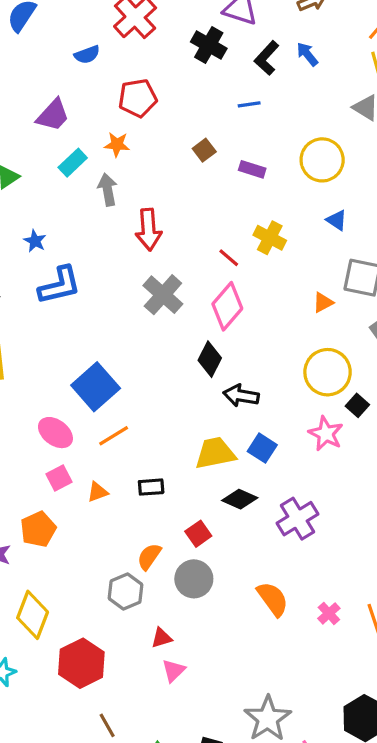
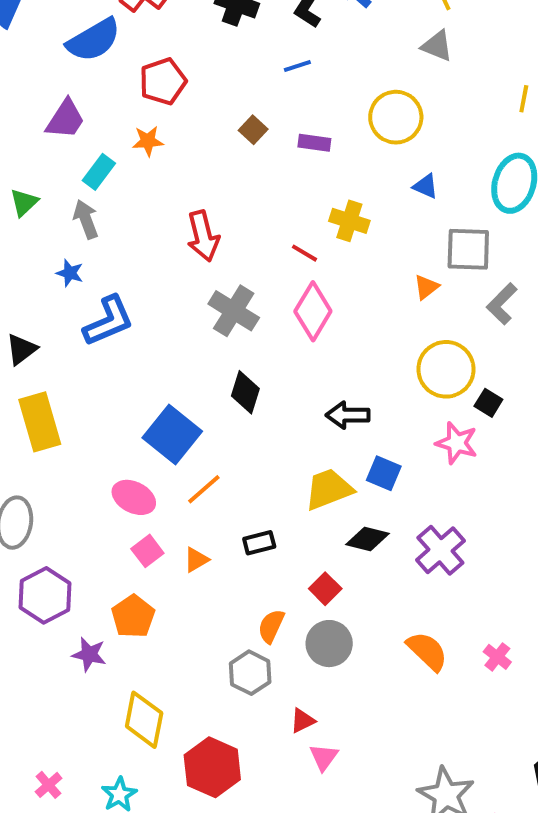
blue semicircle: (87, 55) -> (94, 40), size x1.8
gray arrow: (108, 190) -> (86, 219), moved
black diamond: (210, 359) -> (245, 392), moved

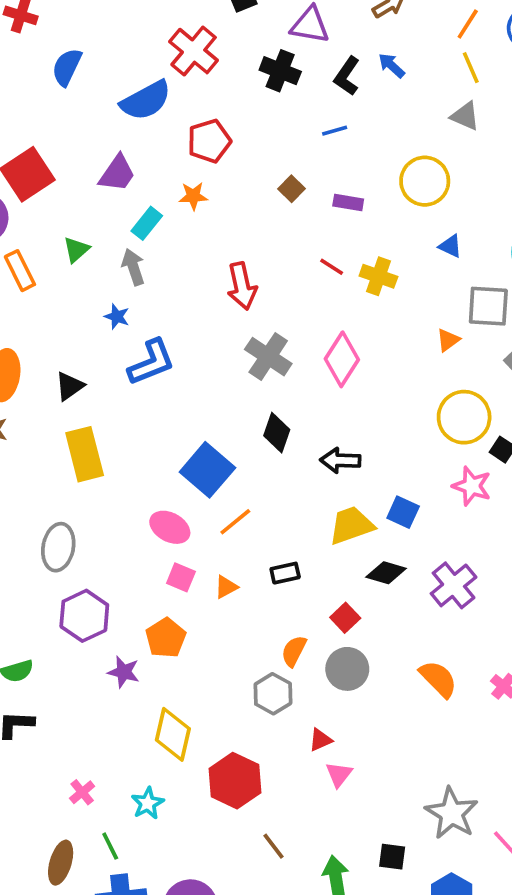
red line: (305, 253) -> (332, 267), moved
black arrow: (348, 415) -> (340, 460), moved
pink square: (147, 551) -> (181, 577), turned -32

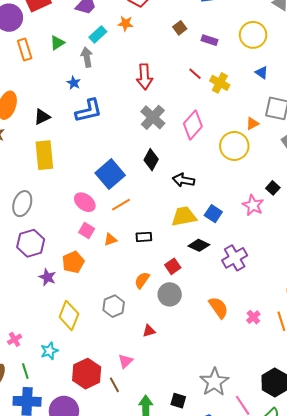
yellow circle: (464, 417) -> (234, 146), moved
gray hexagon: (273, 694) -> (114, 306), moved
pink triangle: (339, 774) -> (125, 361), moved
red hexagon: (235, 781) -> (87, 374), moved

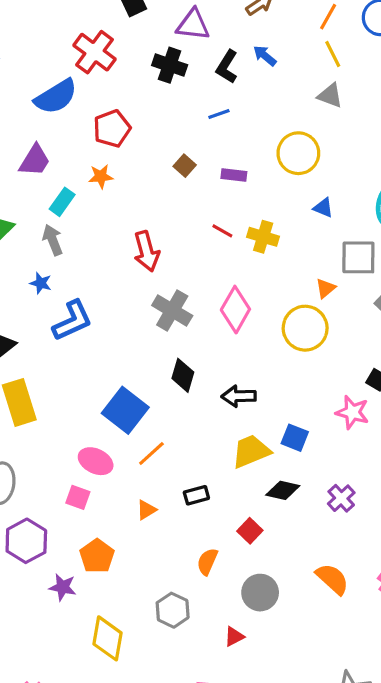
pink square: (87, 230) -> (78, 497), moved
purple cross: (235, 258) -> (341, 498), size x0.7
gray circle: (170, 294) -> (260, 593), moved

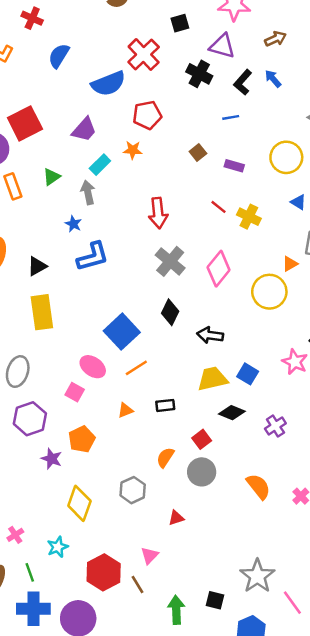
gray circle: (260, 593) -> (202, 472), moved

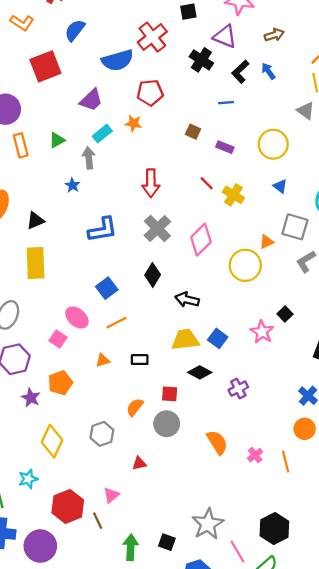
red square: (25, 123) -> (45, 66), moved
brown square: (198, 153) -> (193, 132), turned -32
blue L-shape: (93, 257) -> (103, 230), moved
blue square: (122, 332) -> (107, 288), size x0.7
red square: (202, 439) -> (170, 394), turned 35

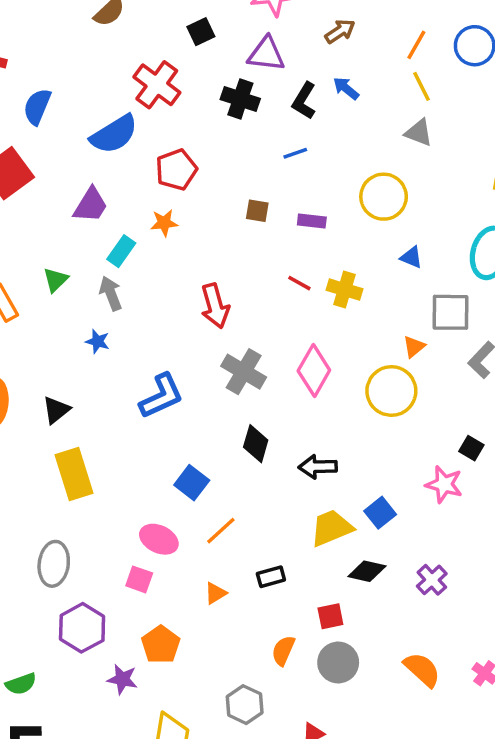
blue square: (218, 338) -> (380, 513), turned 30

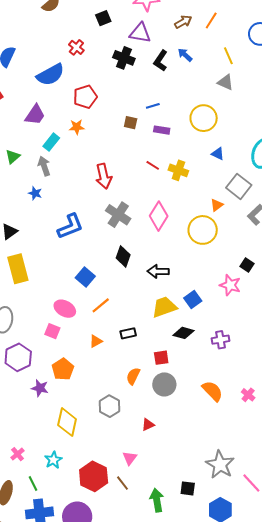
orange line: (416, 45) -> (211, 21), moved
red cross: (157, 85) -> (76, 47), size x0.6
blue line: (295, 153) -> (153, 106), moved
gray square: (451, 312) -> (239, 186), turned 35
purple cross: (432, 580) -> (220, 340), turned 30

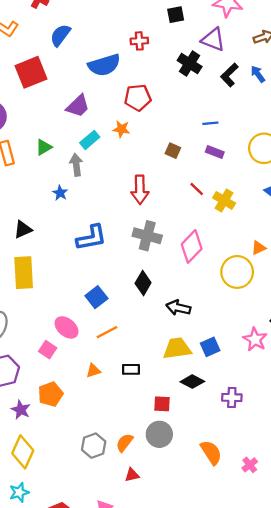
red cross: (76, 47) -> (139, 41), turned 35
brown square: (131, 123) -> (173, 151), moved
gray cross: (118, 215) -> (147, 236), turned -30
orange semicircle: (133, 376) -> (125, 443), moved
yellow diamond: (67, 422) -> (23, 452), moved

